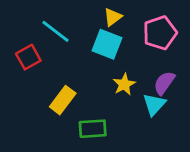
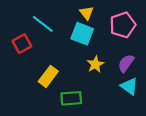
yellow triangle: (113, 17) -> (87, 13), turned -32
cyan triangle: (154, 104) -> (129, 86), moved, turned -36

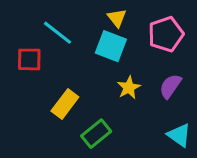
red square: (22, 44) -> (29, 59), turned 30
cyan triangle: (129, 86) -> (179, 135), moved
green rectangle: (71, 98) -> (96, 134), turned -35

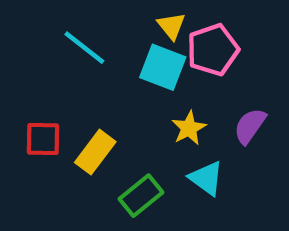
pink pentagon: (166, 34) -> (213, 50), moved
red square: (29, 59) -> (43, 139), moved
cyan triangle: (179, 135) -> (206, 178), moved

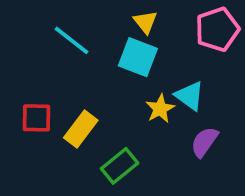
pink pentagon: (213, 50) -> (217, 29), moved
purple semicircle: (250, 126) -> (204, 142), moved
cyan triangle: (206, 178) -> (190, 96), moved

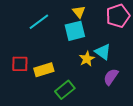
cyan line: (72, 40) -> (39, 22), turned -75
cyan square: (138, 57) -> (75, 31), turned -35
yellow rectangle: (81, 129) -> (44, 70), turned 36

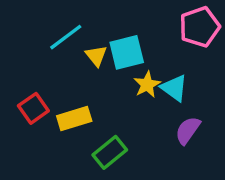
yellow triangle: (79, 12) -> (96, 56), moved
yellow star: (87, 59) -> (147, 85), moved
red square: (20, 64) -> (33, 108), turned -36

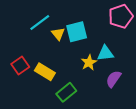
yellow star: (147, 85) -> (89, 63), moved
cyan triangle: (174, 88) -> (105, 53), turned -42
yellow rectangle: (74, 118) -> (45, 72), turned 48

